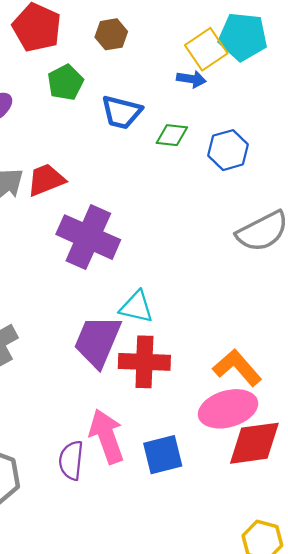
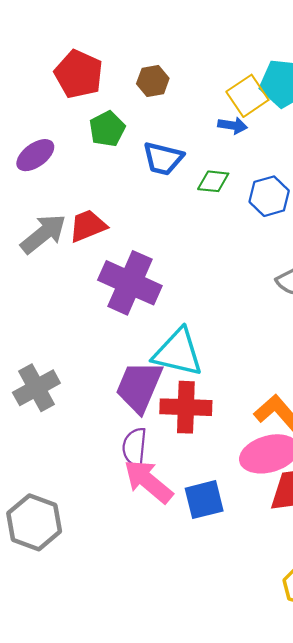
cyan triangle: (136, 307) -> (178, 352), size x1.5
pink arrow: (107, 436) -> (148, 481), turned -30
purple semicircle: (71, 460) -> (135, 447), moved

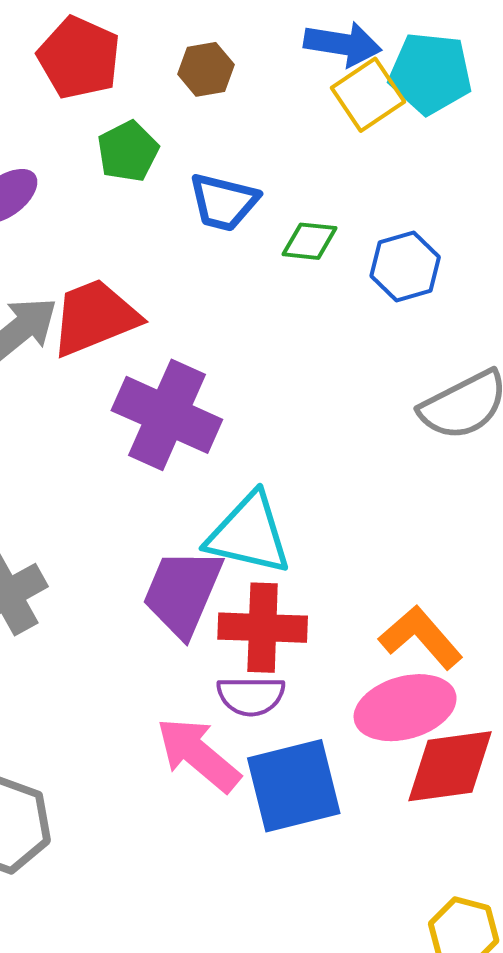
blue arrow: (233, 125) -> (343, 44), moved, size x1.5
red trapezoid: (88, 226) -> (95, 317), size x1.4
purple semicircle: (135, 447) -> (251, 696), moved, turned -96
blue square: (204, 500) -> (294, 786), size x1.4

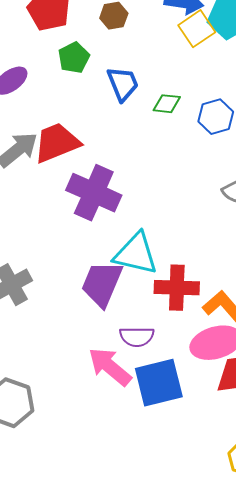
blue trapezoid: (224, 202) -> (123, 84), turned -126
red cross: (263, 628) -> (177, 288), moved

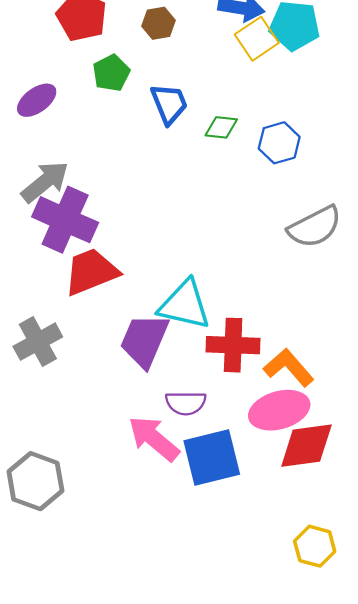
red trapezoid: (57, 143) -> (91, 272), moved
purple cross: (94, 193) -> (65, 220), moved

